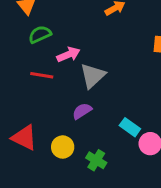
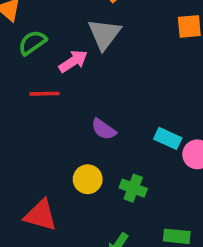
gray triangle: (93, 76) -> (104, 34), moved
purple semicircle: (82, 111) -> (104, 129), turned -102
red triangle: (24, 138) -> (41, 215), moved

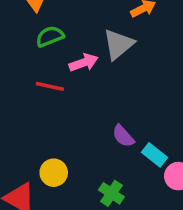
purple semicircle: (104, 129) -> (123, 136), moved
yellow circle: (88, 179) -> (54, 173), moved

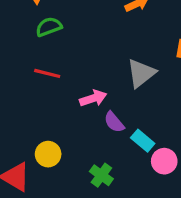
gray triangle: (118, 44) -> (141, 73), moved
pink arrow: (84, 63) -> (93, 98), moved

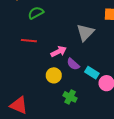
green semicircle: (49, 27) -> (36, 13), moved
yellow circle: (48, 154) -> (54, 75), moved

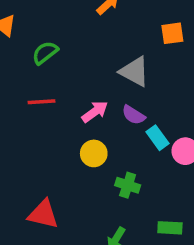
gray triangle: (85, 32) -> (134, 72), turned -36
purple semicircle: (73, 64) -> (133, 115), moved
cyan rectangle: (92, 73) -> (157, 138), turned 32

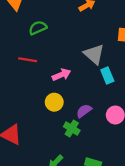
purple semicircle: (133, 115) -> (84, 111), moved, turned 98
cyan rectangle: (157, 138) -> (107, 75), moved

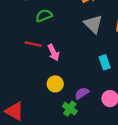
gray triangle: (94, 54) -> (93, 24), moved
pink arrow: (62, 75) -> (53, 52), moved, turned 84

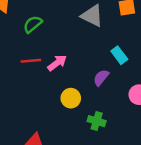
pink arrow: (53, 52) -> (57, 63), turned -84
purple semicircle: (82, 93) -> (101, 78), moved

